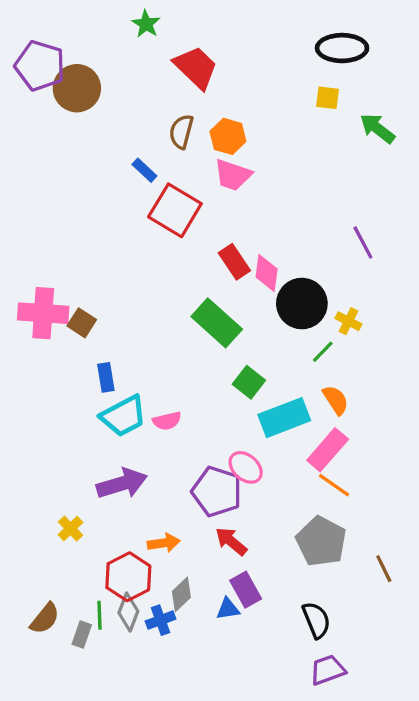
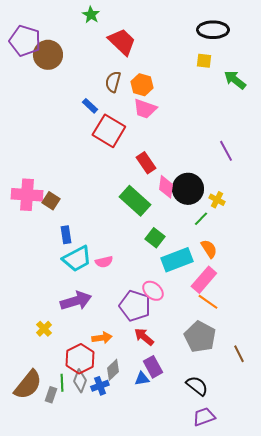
pink diamond: (267, 273) -> (166, 187), moved
brown semicircle: (45, 618) -> (28, 385), size x1.5
black semicircle: (316, 620) -> (197, 386), turned -30

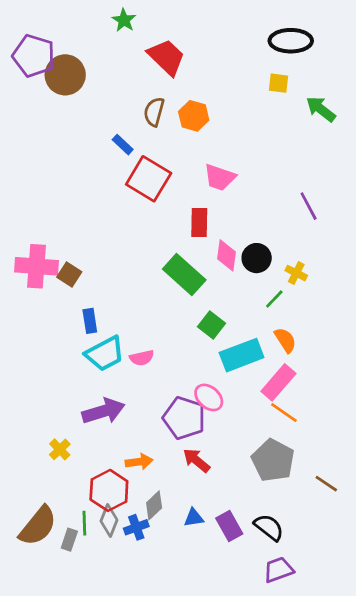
pink trapezoid: (145, 109) -> (220, 177), moved
red rectangle: (146, 163) -> (199, 223), turned 35
black circle: (188, 189) -> (257, 258), size x0.7
brown line: (239, 354) -> (326, 484), turned -30
purple rectangle: (153, 367) -> (229, 526), moved

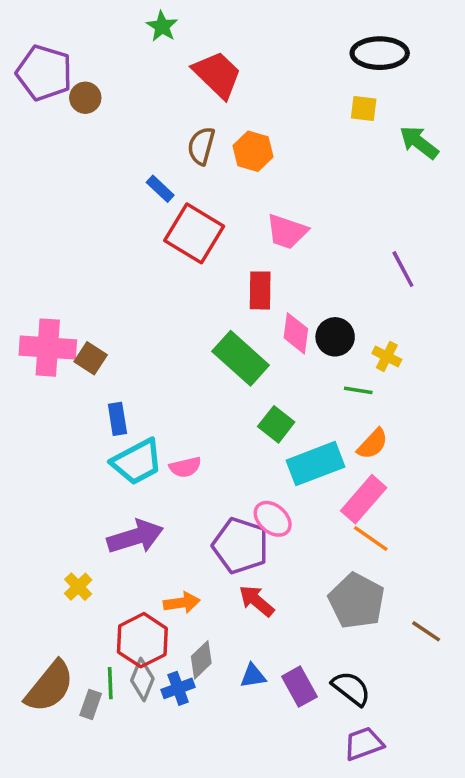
brown circle: (65, 75) -> (85, 98), size x0.6
green line: (274, 299) -> (358, 390), turned 55
orange semicircle: (285, 340) -> (373, 444), turned 76

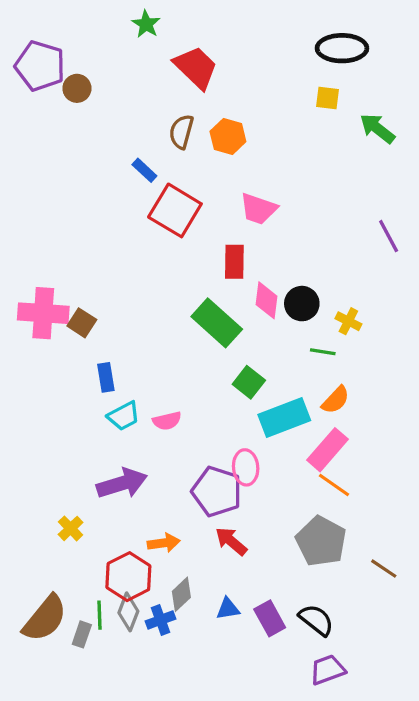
purple line: (403, 269) -> (389, 236), moved
cyan trapezoid: (137, 462) -> (124, 416), size x0.7
pink ellipse: (273, 519) -> (246, 467), turned 44

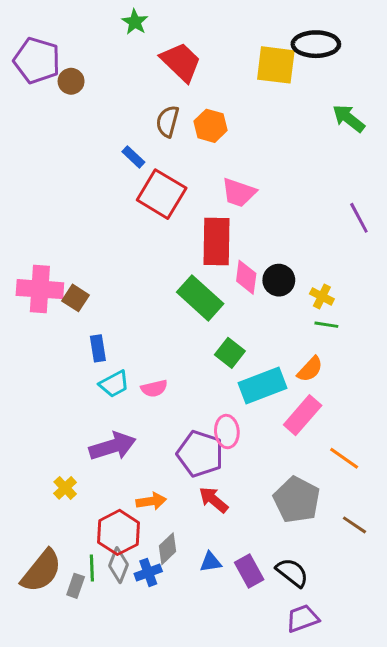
yellow square: (328, 98) -> (276, 65), moved, size x1.8
red rectangle: (234, 262) -> (216, 242), size x1.5
green line: (323, 352) -> (326, 325), moved
orange line: (334, 485) -> (344, 458), moved

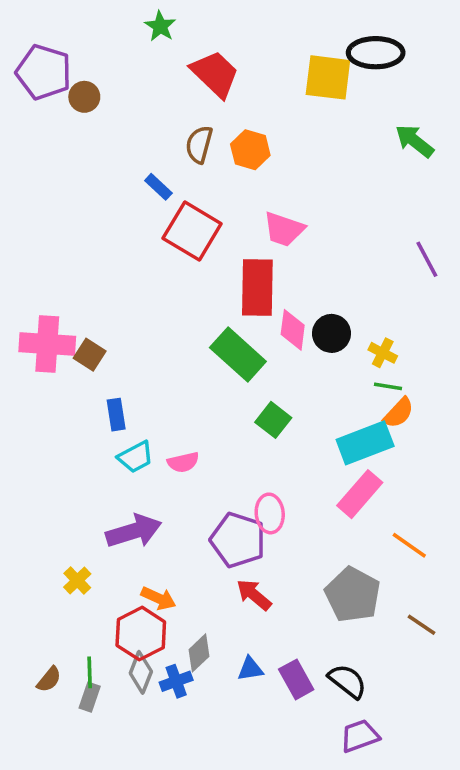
orange semicircle: (310, 369) -> (399, 413), moved
cyan rectangle: (262, 385) -> (365, 443), moved
orange arrow: (151, 501) -> (158, 598), moved, turned 32
green line: (92, 568) -> (90, 672), moved
brown semicircle: (41, 571) -> (49, 679), size x0.5

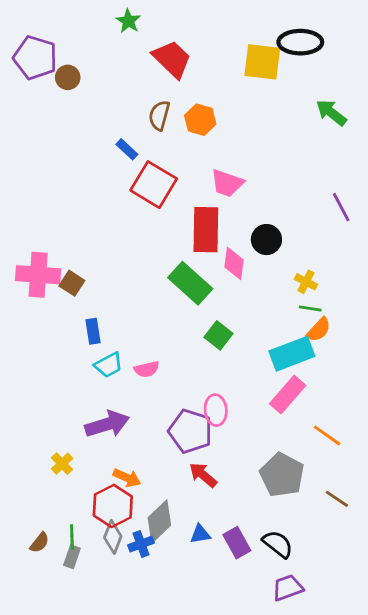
black circle: (331, 333) -> (266, 240), moved
gray diamond: (199, 653) -> (159, 521), size x1.4

